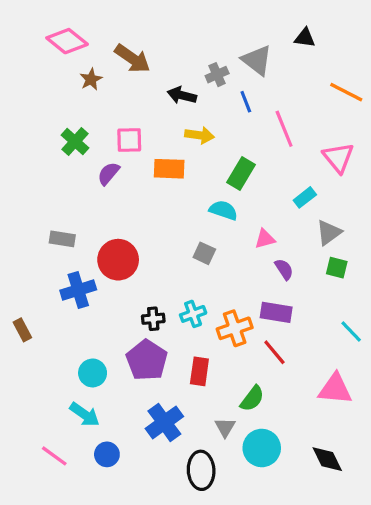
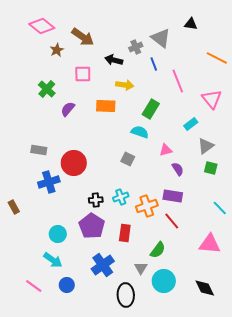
pink square: (129, 140) -> (83, 74), moved

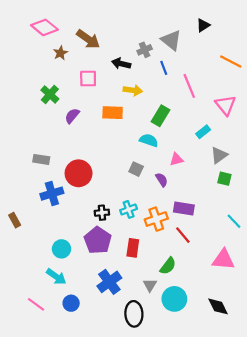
black triangle: (191, 24) -> (203, 25), turned -40
purple semicircle: (178, 169) -> (162, 180), moved

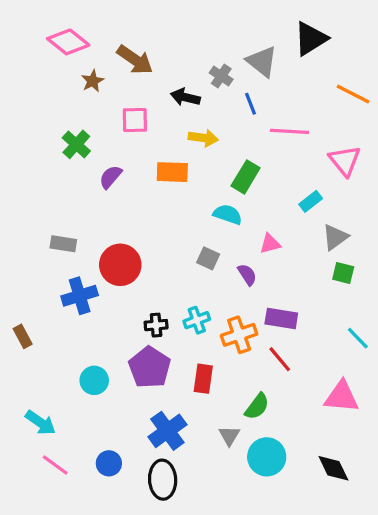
black triangle: (203, 25) -> (311, 39), size x1.6
gray cross: (145, 50) -> (221, 76), turned -32
pink line: (189, 86) -> (290, 131), turned -65
cyan arrow: (56, 277) -> (41, 423), moved
black ellipse: (134, 314) -> (163, 480), moved

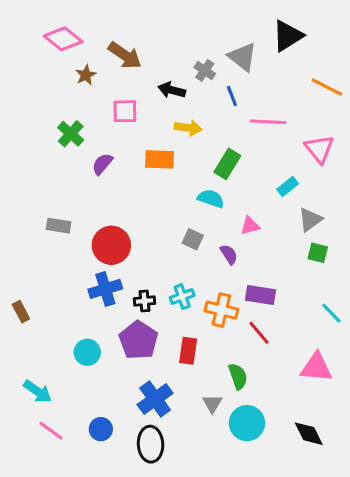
blue cross: (80, 296) -> (105, 289), moved
orange cross: (239, 335) -> (221, 310), turned 32
green semicircle: (257, 406) -> (238, 376), turned -56

